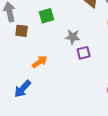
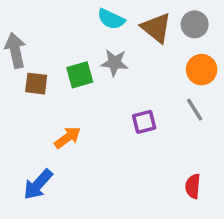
green square: (47, 16) -> (80, 75), moved
gray star: (73, 37) -> (115, 63), moved

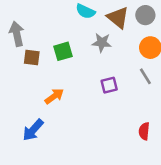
gray star: (115, 63) -> (102, 43), moved

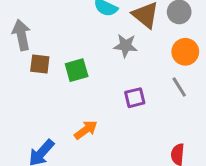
green square: (63, 51) -> (77, 70), moved
orange arrow: (54, 96) -> (86, 130), moved

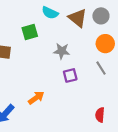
gray star: (126, 46) -> (62, 51), moved
green square: (77, 70) -> (30, 32), moved

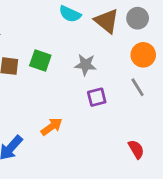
green square: (30, 32) -> (40, 60), moved, turned 35
red semicircle: (100, 115) -> (136, 149), turned 144

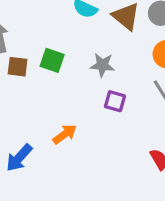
purple square: (97, 97) -> (115, 101), turned 30

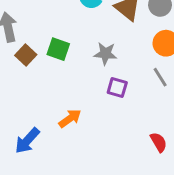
brown square: (18, 67) -> (26, 55), turned 36

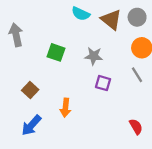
brown square: (26, 55) -> (30, 90), moved
orange arrow: (70, 118) -> (65, 108), turned 132

